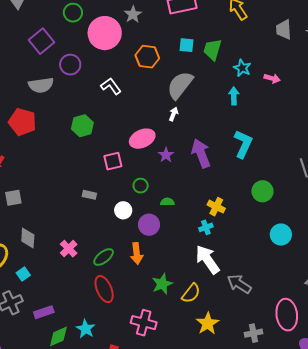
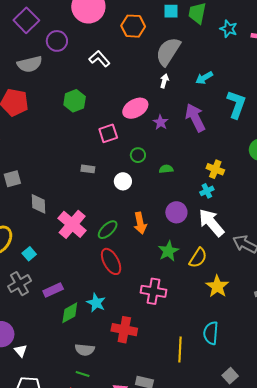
cyan arrow: (234, 96) -> (204, 78), moved, turned -114
purple circle: (149, 225) -> (176, 212), moved
gray diamond: (28, 238) -> (38, 204), moved
pink cross: (69, 249) -> (72, 224), size x1.6

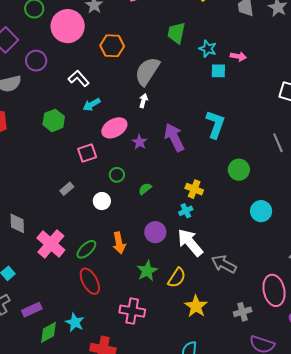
cyan square: (171, 11) -> (218, 71), moved
cyan arrow: (204, 78) -> (92, 105), moved
gray rectangle: (88, 169) -> (67, 189), turned -48
green semicircle: (166, 169) -> (145, 189), turned -32

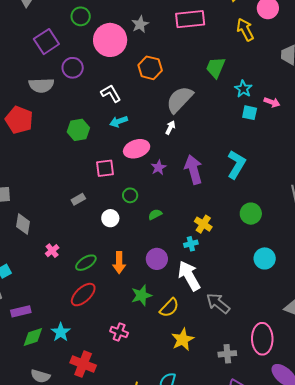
pink cross: (51, 244) -> (52, 251), size x0.5
red ellipse: (90, 281) -> (83, 295), turned 64
pink cross: (132, 311) -> (119, 332), size x0.7

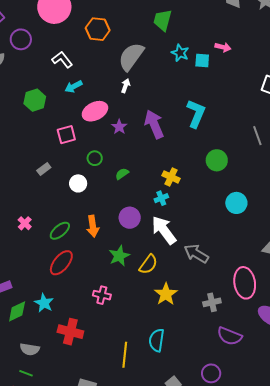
cyan star: (243, 89) -> (180, 53), moved

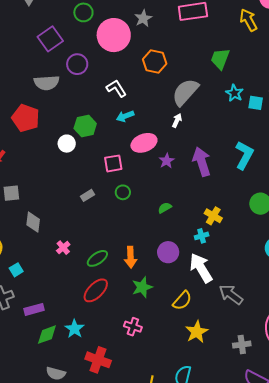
green circle: (95, 158) -> (123, 192), moved
white circle: (78, 183) -> (67, 144), moved
green star: (119, 256) -> (142, 287), moved

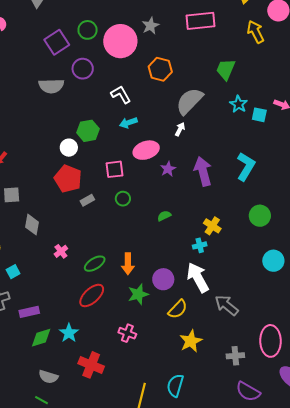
green circle: (83, 12) -> (88, 30), moved
red pentagon: (26, 118) -> (68, 179), moved
purple circle: (168, 252) -> (163, 279), moved

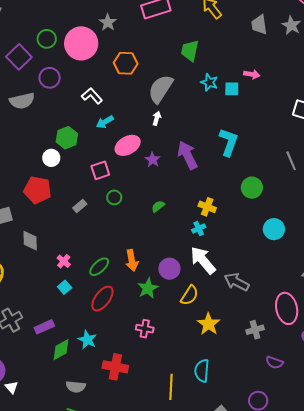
red pentagon: (68, 179) -> (38, 190), moved
cyan square: (13, 272) -> (65, 287), moved
purple semicircle: (248, 392) -> (274, 362), size x0.7

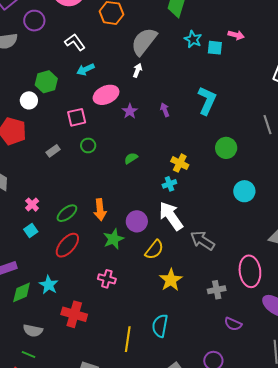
purple arrow: (187, 155) -> (165, 110), size x0.5

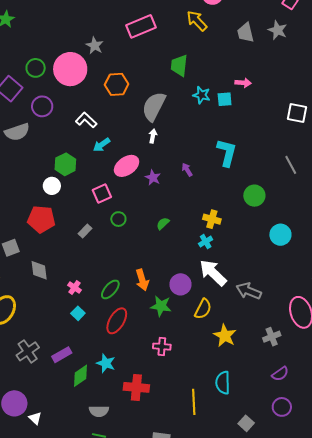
green star: (114, 239) -> (161, 306), turned -30
purple semicircle: (233, 324) -> (280, 374), moved, turned -48

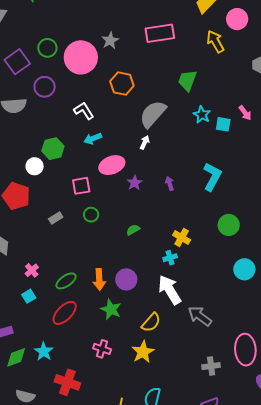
pink arrow: (243, 83) -> (245, 113), turned 35
purple circle: (180, 284) -> (126, 279), moved
yellow star: (225, 336) -> (143, 352), moved

